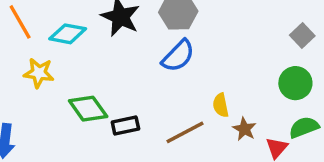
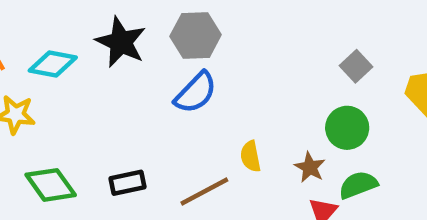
green diamond: (88, 109) -> (51, 185), moved
brown star: (244, 129) -> (310, 167), moved

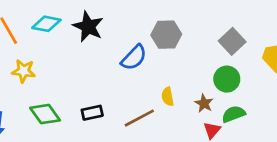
gray hexagon: (196, 36) -> (166, 35), moved
cyan diamond: (53, 64) -> (46, 24), moved
gray square: (356, 66) -> (232, 41), size x1.4

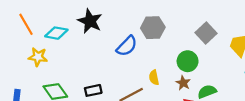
cyan diamond: (46, 24) -> (56, 33), moved
green circle: (227, 79) -> (188, 61), moved

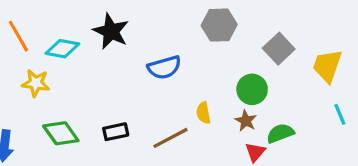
gray hexagon: (153, 28) -> (219, 25), moved
blue semicircle: (127, 46) -> (164, 67), turned 30

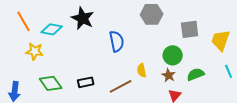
gray square: (279, 49) -> (190, 29), turned 36
blue semicircle: (164, 67) -> (117, 41), turned -85
green semicircle: (280, 133) -> (196, 74), moved

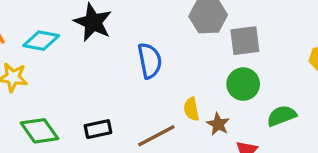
gray square: (190, 29) -> (245, 41), moved
brown star: (169, 75) -> (218, 124), moved

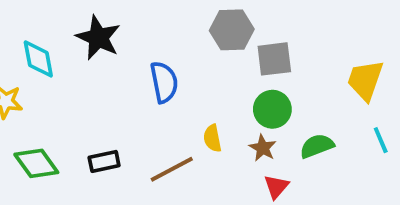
cyan diamond: (41, 41) -> (38, 59), turned 69
brown star: (218, 124) -> (263, 148), moved

